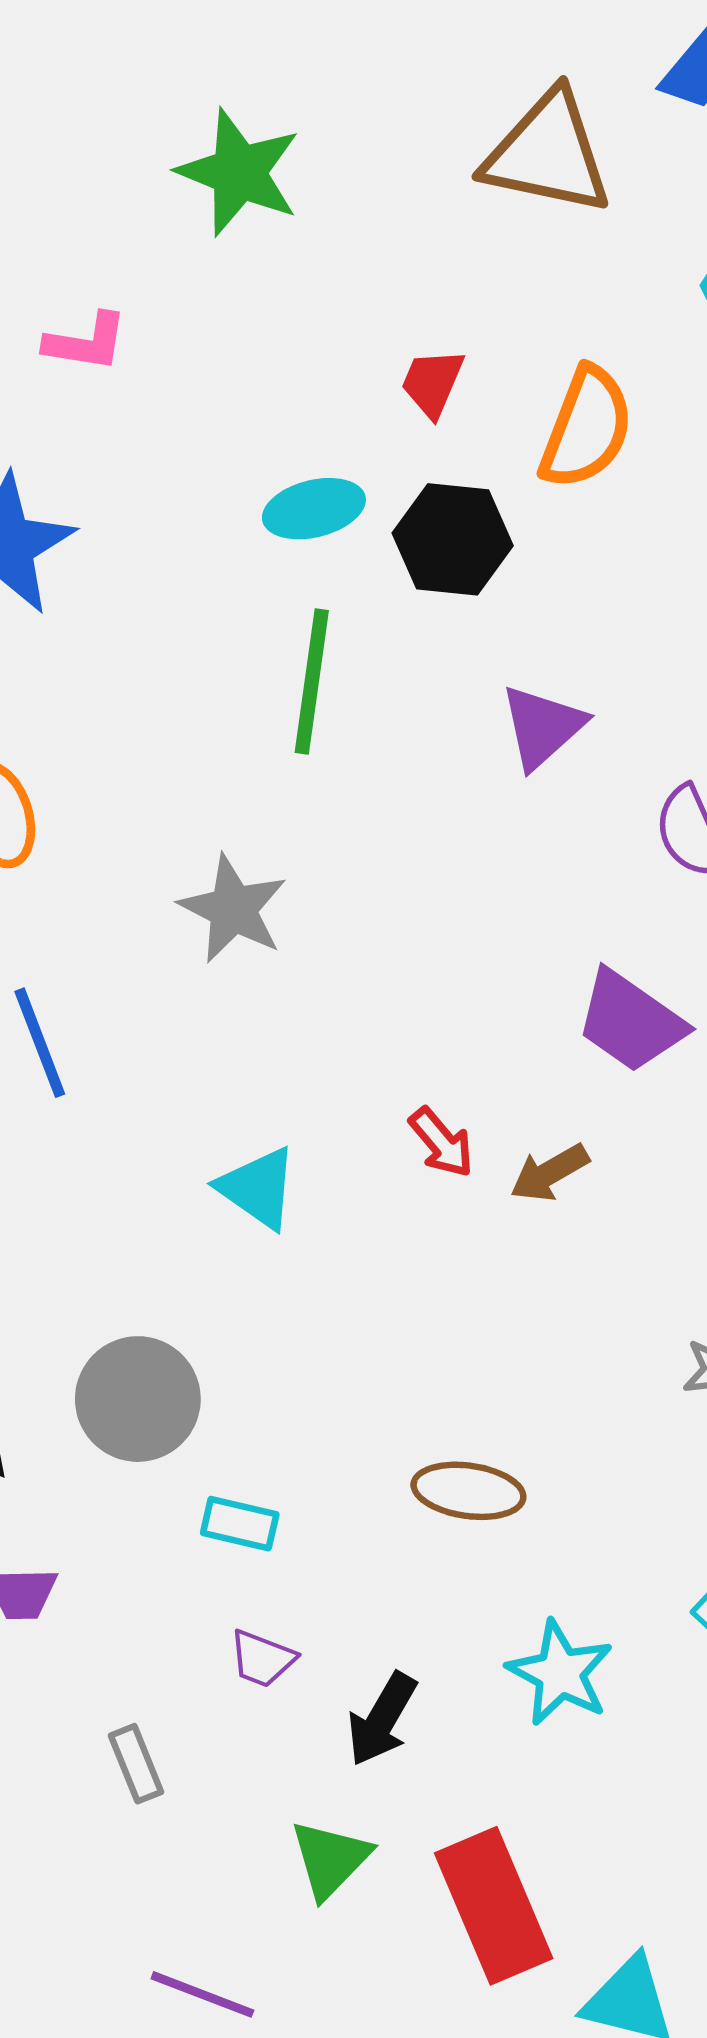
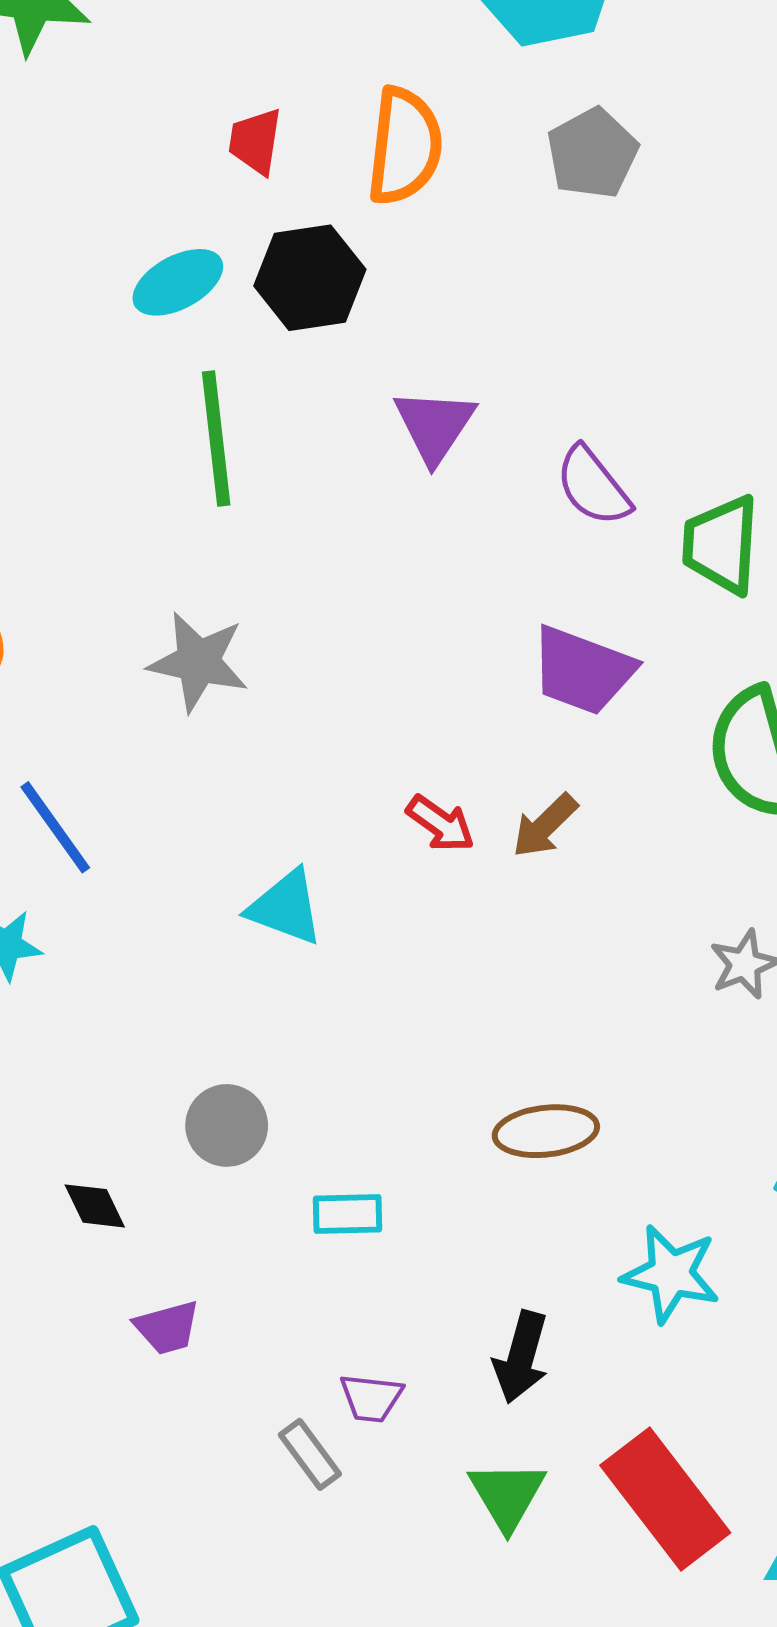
gray circle: (138, 1399) -> (227, 1125), size x0.7
purple trapezoid: (262, 1659) -> (371, 1398), moved

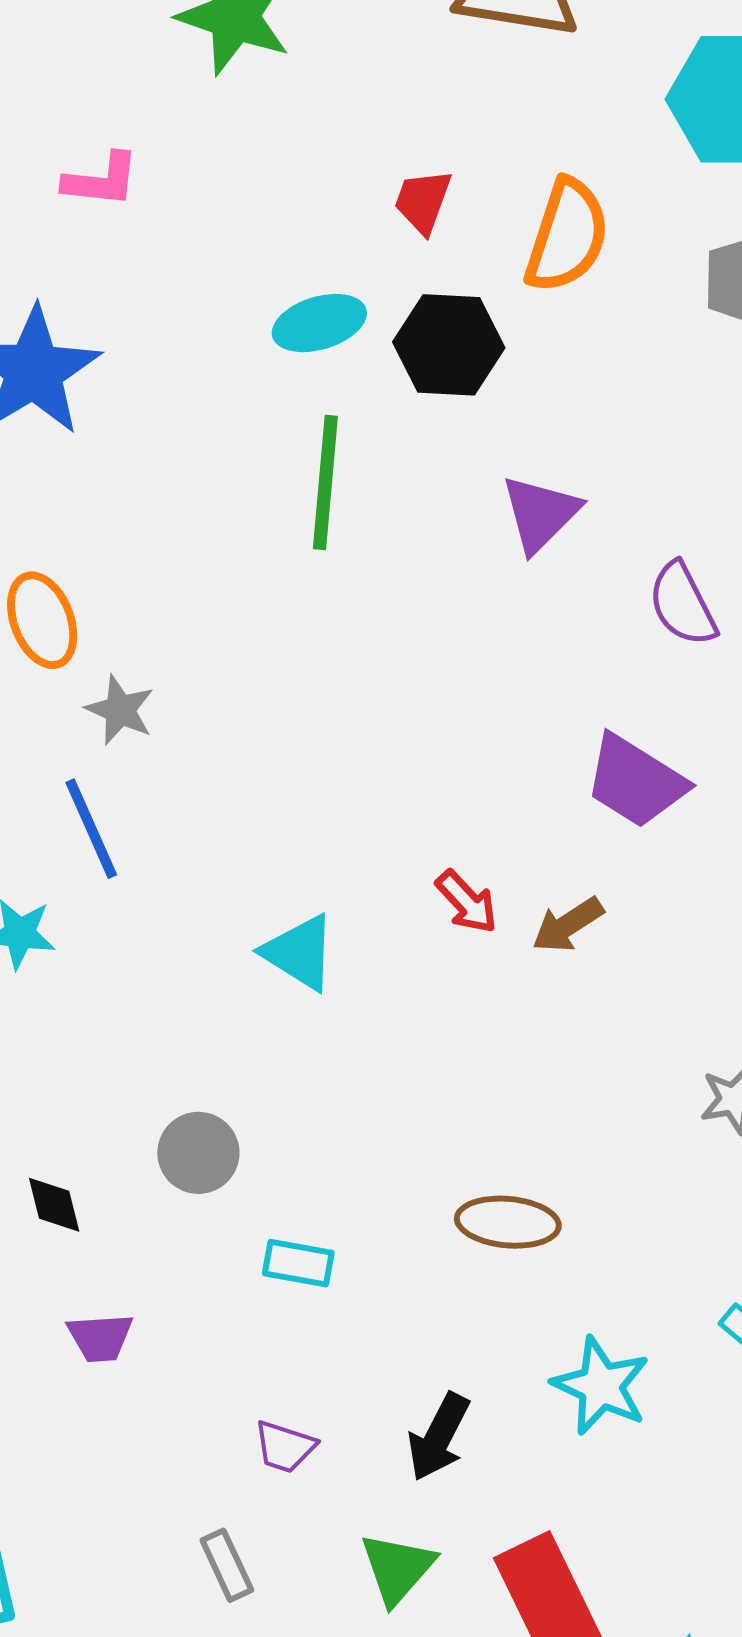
gray star: (198, 662) -> (120, 710), moved, size x0.7
gray rectangle: (310, 1454) -> (227, 1565), moved

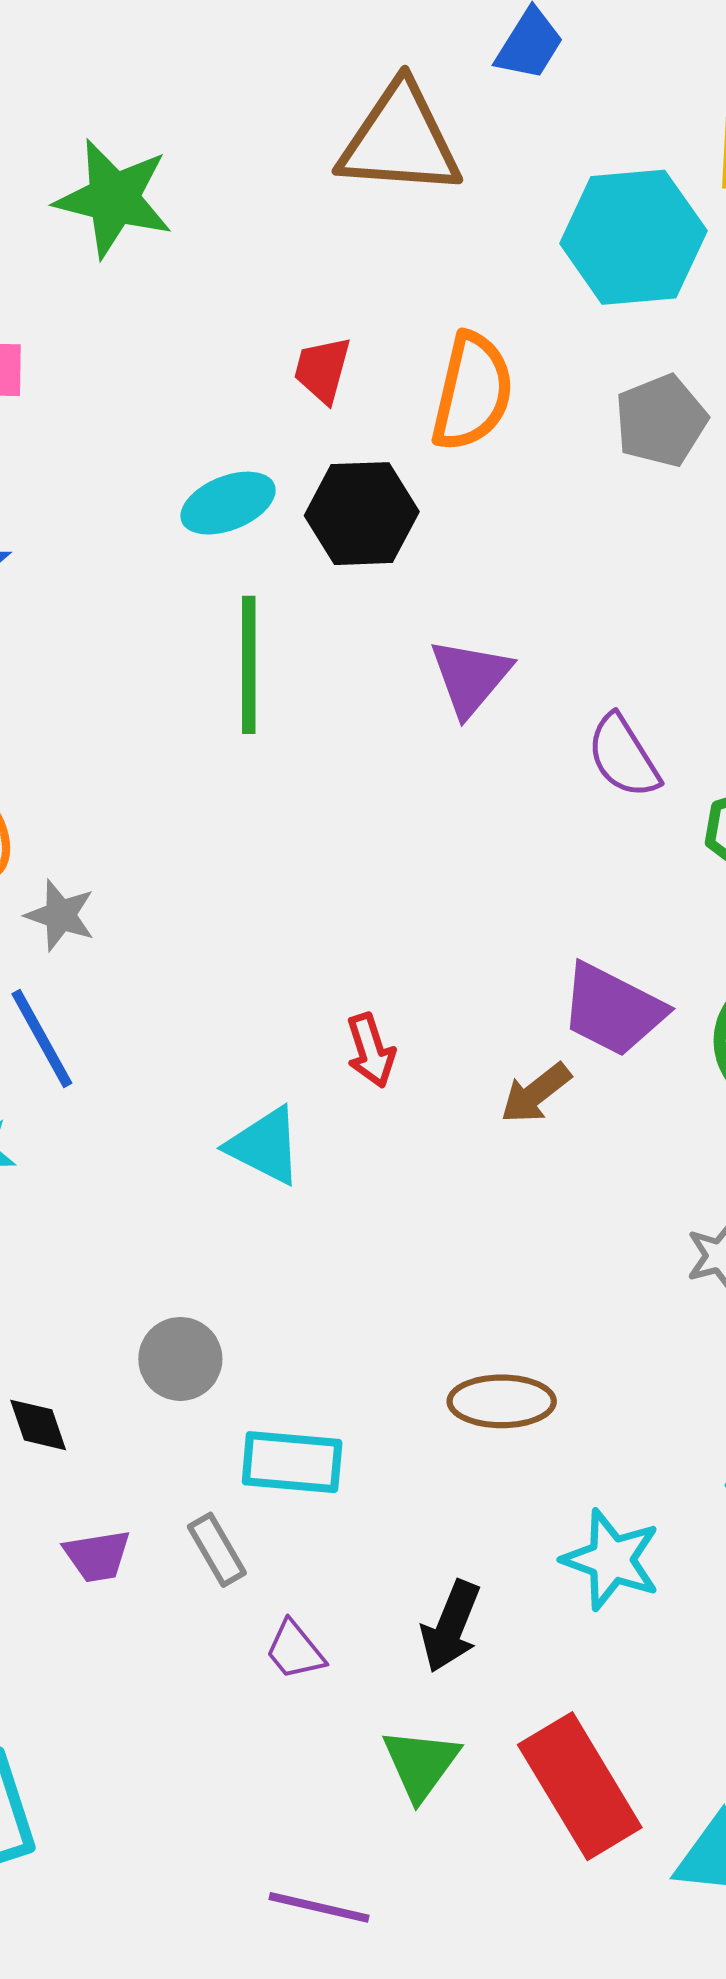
purple trapezoid: (635, 781) -> (613, 1010), moved
red arrow: (467, 902) -> (371, 1050), moved, turned 30
cyan rectangle: (298, 1263) -> (292, 1462), size x1.4
purple trapezoid: (285, 1447) -> (295, 1650), turned 38
gray rectangle: (227, 1565) -> (217, 1550), moved

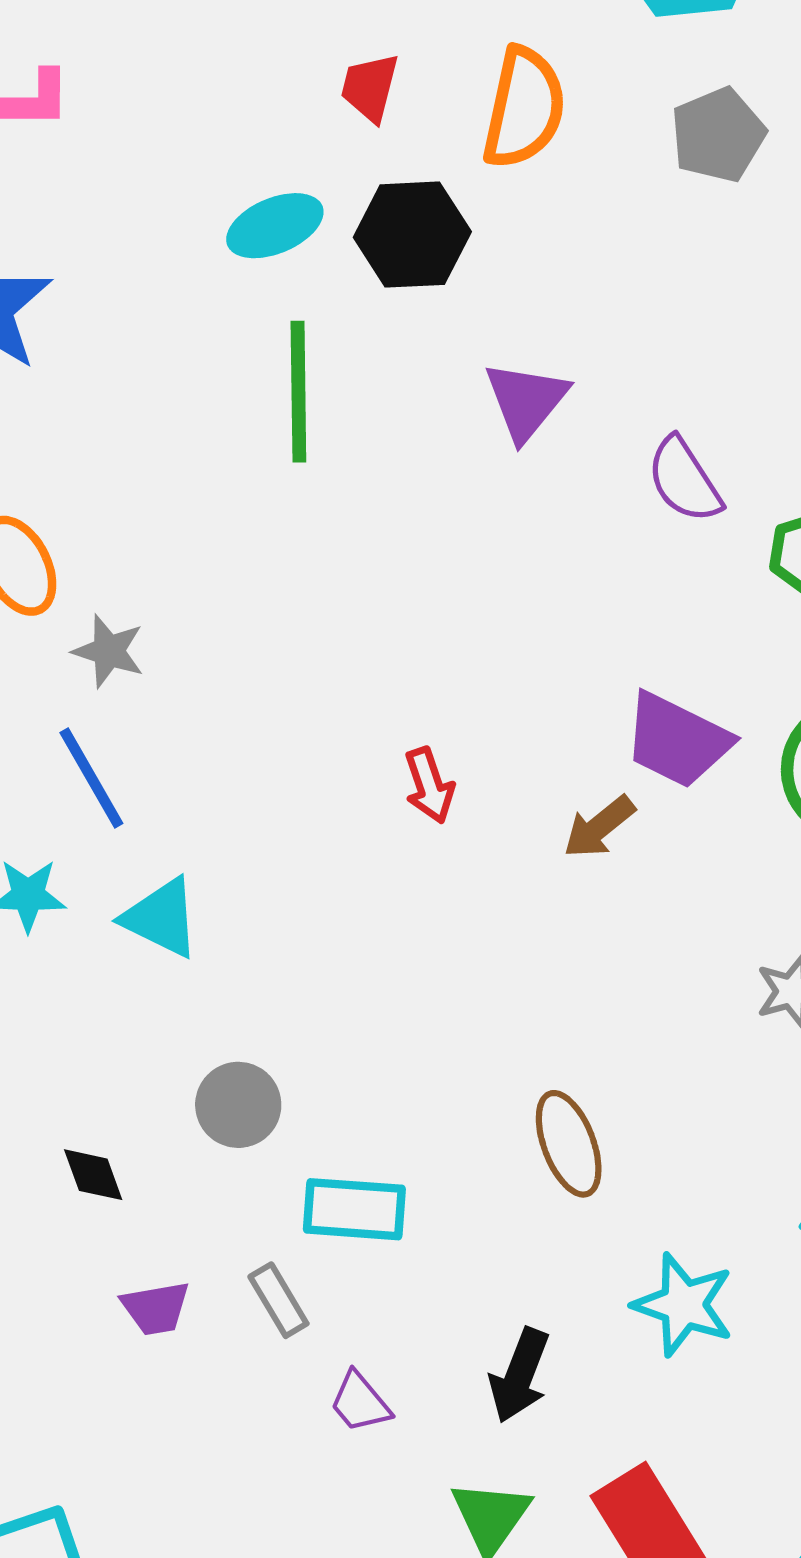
cyan triangle: (265, 1146) -> (161, 918), moved
brown ellipse: (502, 1401) -> (569, 1144), turned 70

